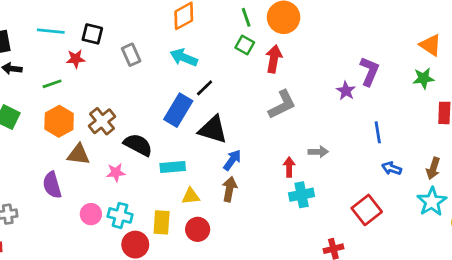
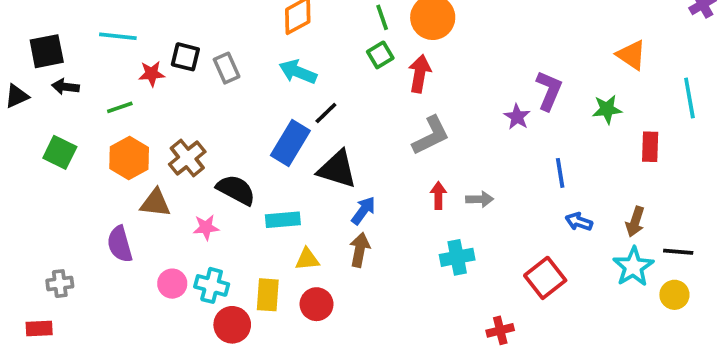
black square: (92, 34) -> (185, 57), moved
green square: (245, 45) -> (380, 55), turned 30
green star: (424, 78) -> (607, 109), moved
red arrow: (289, 167) -> (438, 195), moved

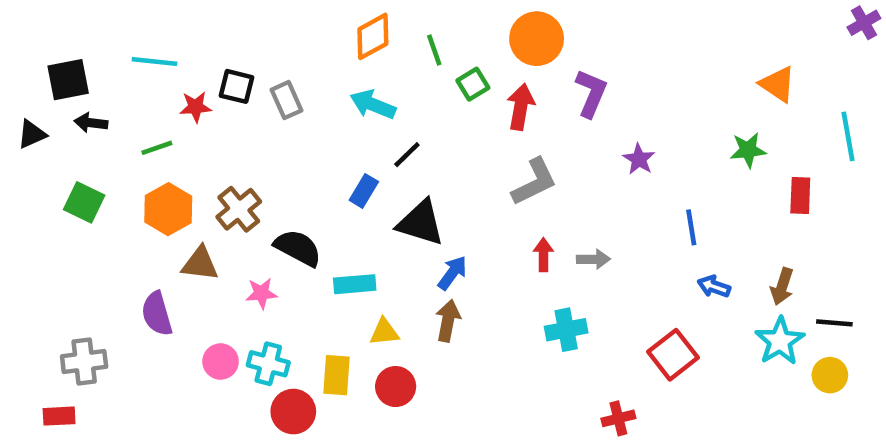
green line: (382, 17) -> (434, 50), moved
purple L-shape: (549, 91) -> (591, 93), moved
blue rectangle: (290, 143) -> (364, 191), size x0.6
gray cross: (60, 284) -> (84, 362), size x1.4

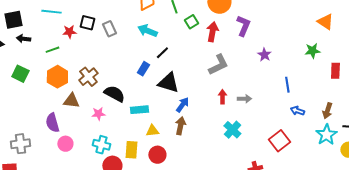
cyan cross: (566, 330) -> (232, 130), turned -36
pink circle: (221, 362) -> (65, 144), moved

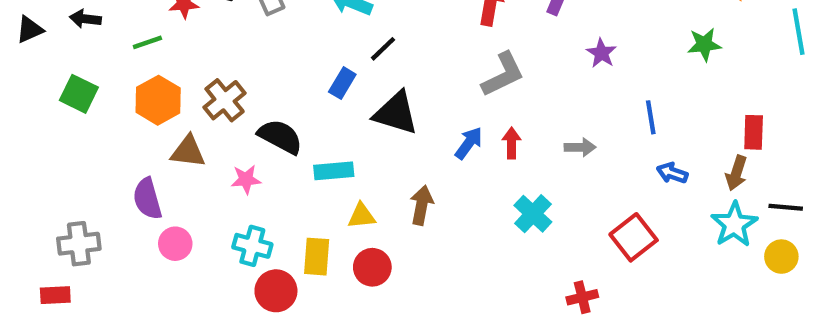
red rectangle: (335, 71) -> (754, 132), moved
gray arrow: (244, 99) -> (580, 147), moved
blue arrow: (182, 105) -> (469, 143), moved

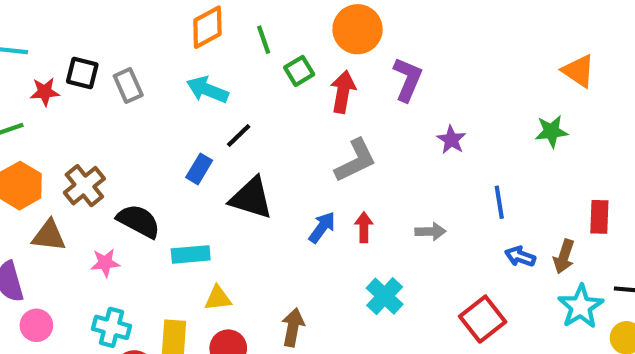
brown arrow: (736, 173) -> (564, 257), moved
brown arrow: (422, 205) -> (293, 327), moved

